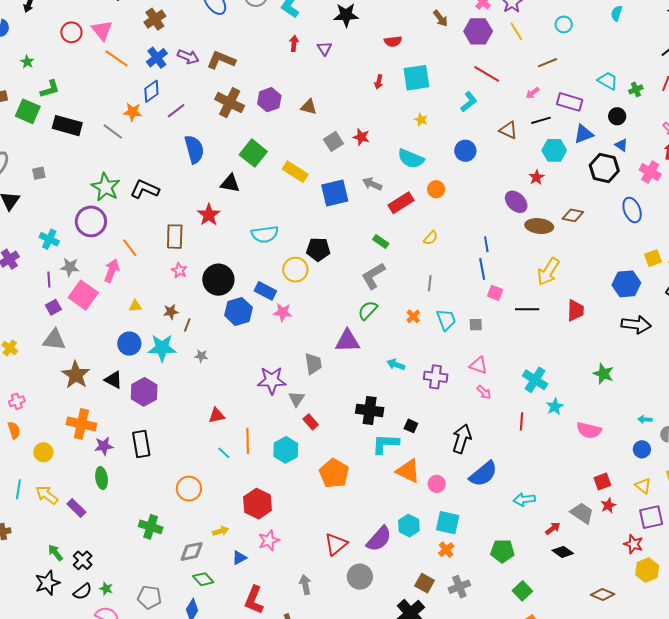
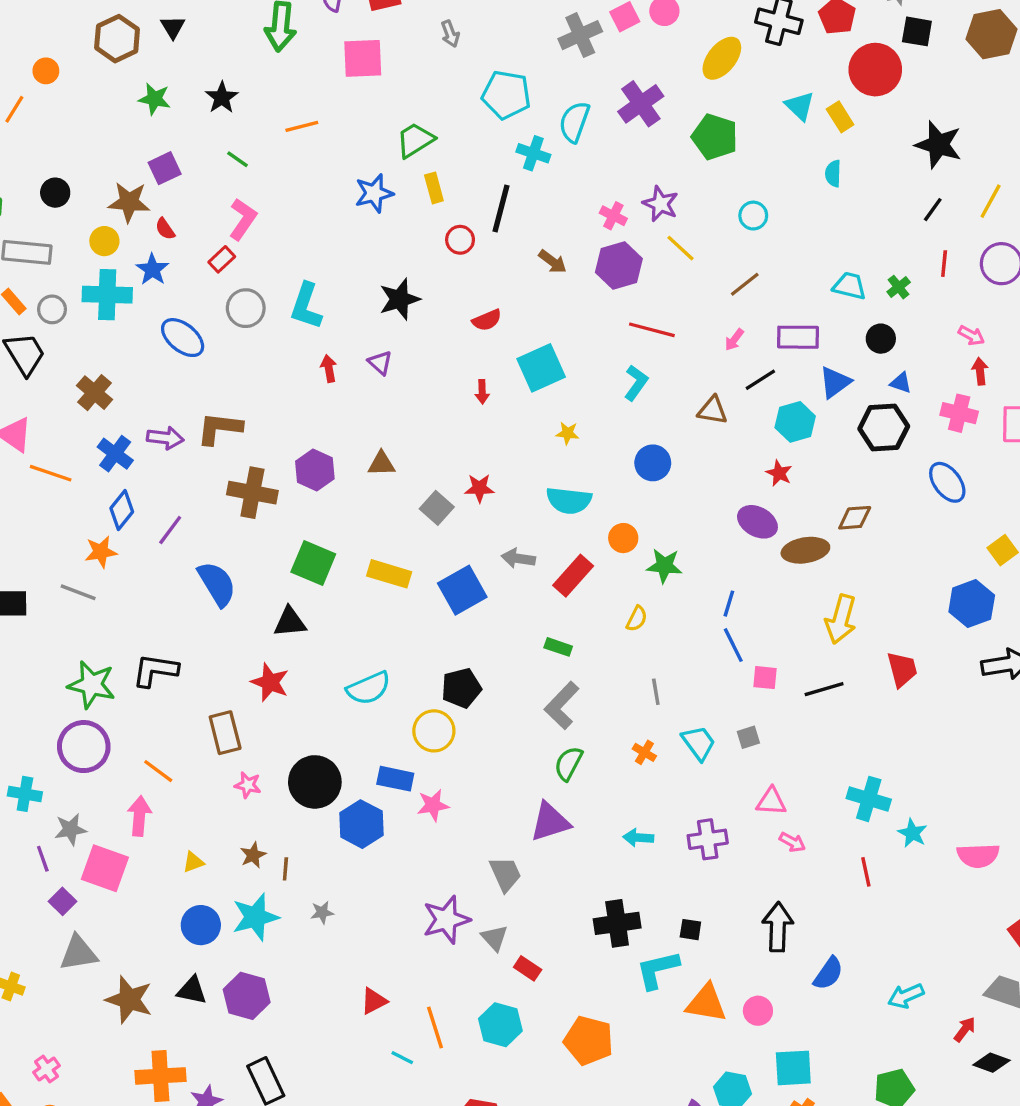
blue line: (486, 244) -> (729, 604), turned 42
green star: (603, 374) -> (664, 566), moved
blue semicircle: (483, 474) -> (828, 973), size x0.7

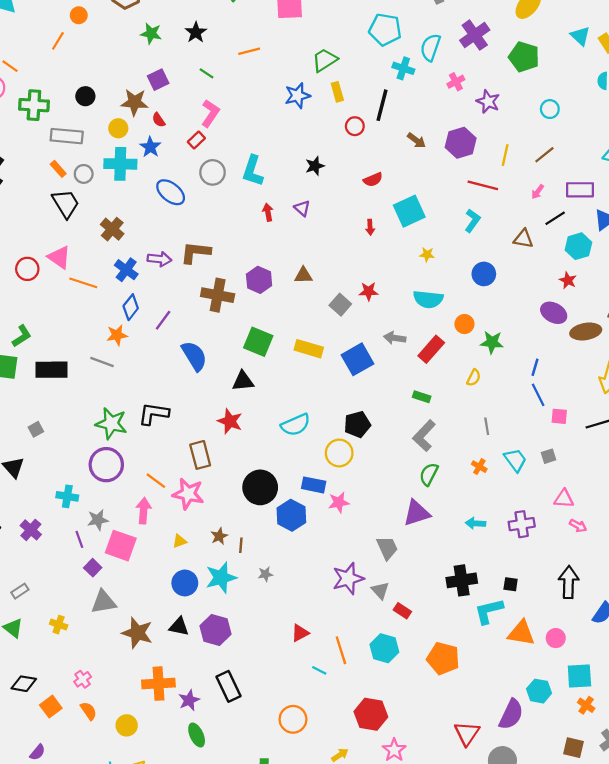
pink cross: (613, 216) -> (456, 82), moved, turned 35
yellow line: (680, 248) -> (505, 155), moved, turned 60
black star: (400, 299) -> (315, 166), size x0.7
pink star: (248, 785) -> (188, 494), moved, size x1.8

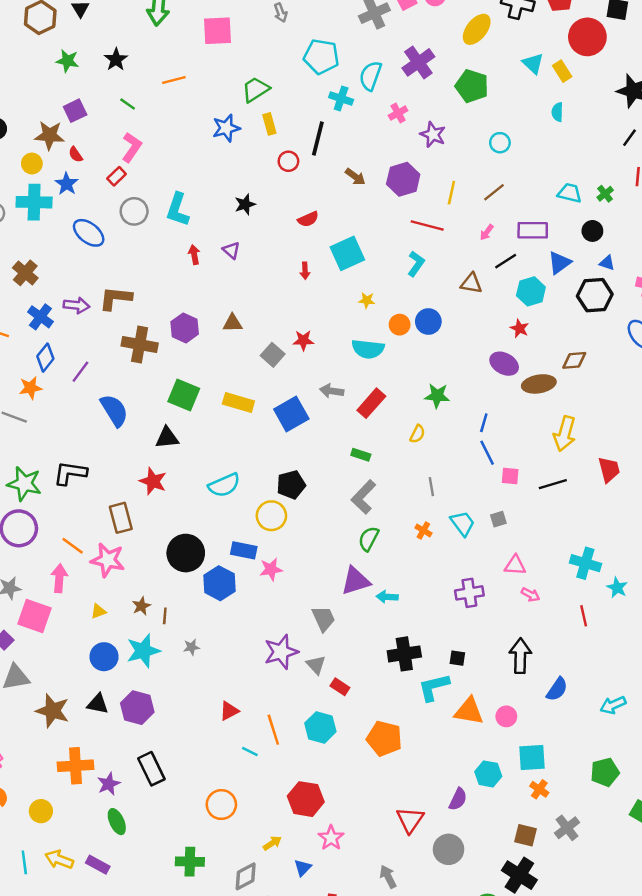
orange circle: (464, 324) -> (400, 325), moved
cyan arrow: (476, 523) -> (387, 597), moved
purple semicircle: (511, 714) -> (458, 799), size x0.7

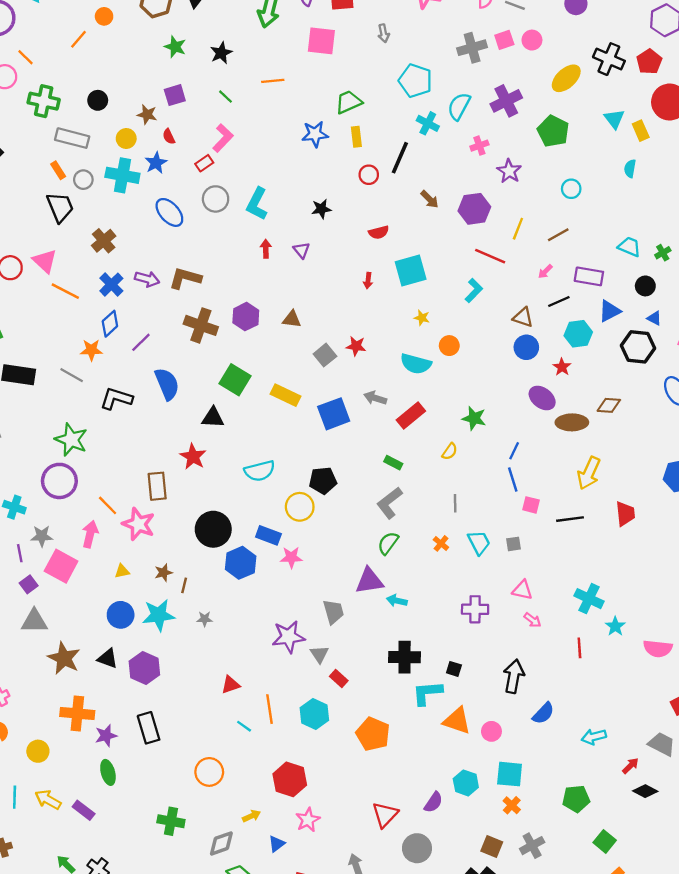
brown star: (50, 135) -> (147, 114), size x0.7
blue circle: (428, 322) -> (526, 347), moved
black L-shape: (70, 473) -> (116, 398), moved

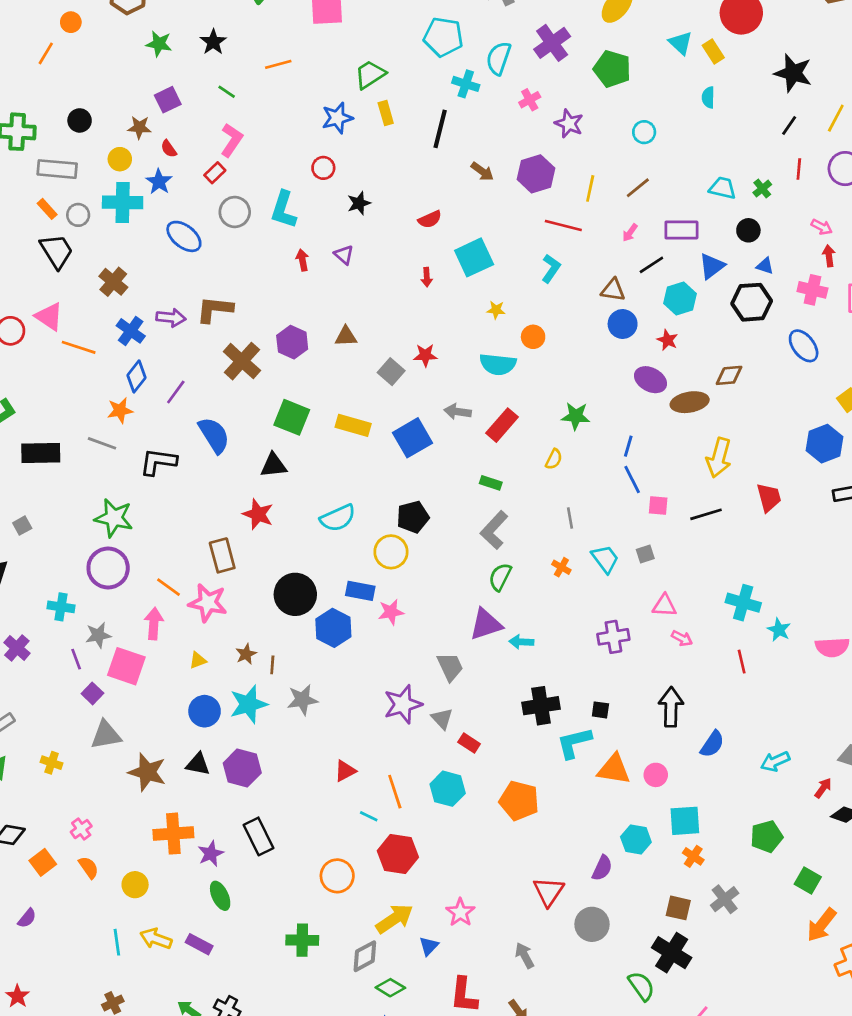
red circle: (369, 175) -> (323, 168), moved
brown cross: (201, 325) -> (242, 361), turned 32
gray star: (205, 619) -> (302, 700), size x1.6
red hexagon: (290, 779) -> (398, 854), moved
yellow arrow: (252, 816) -> (394, 919), size x1.8

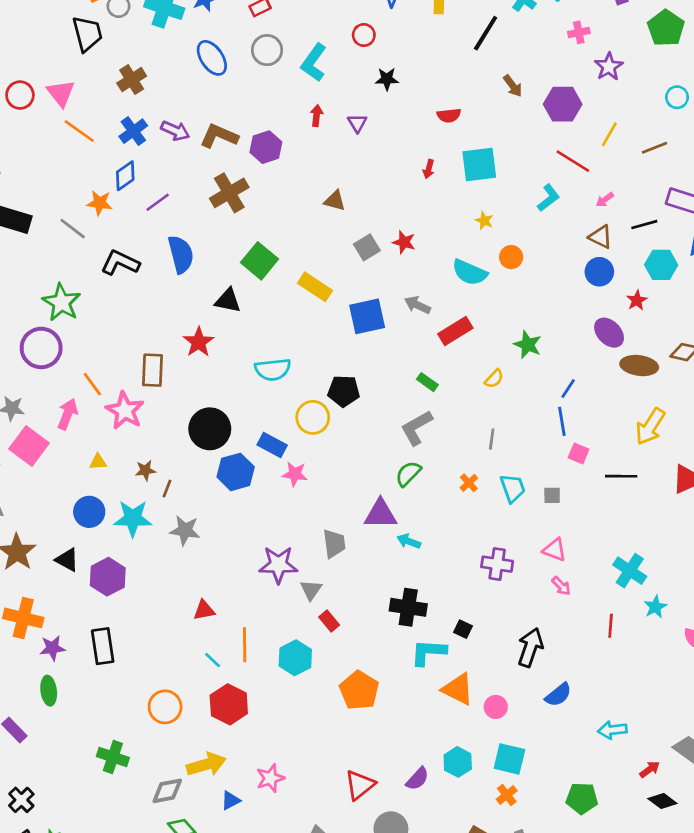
pink arrow: (630, 233) -> (605, 200), moved
purple hexagon: (292, 342) -> (266, 147), moved

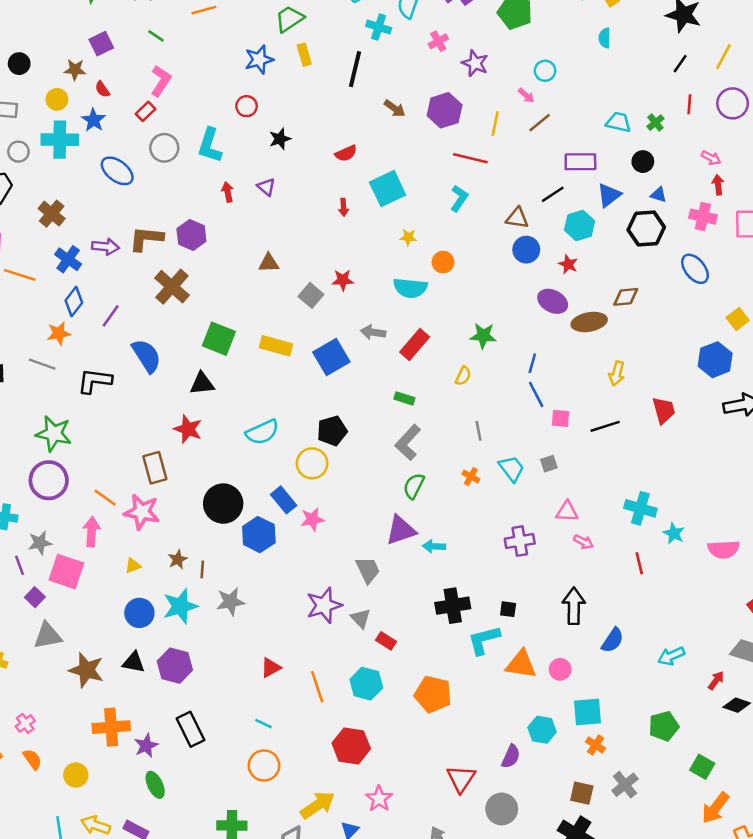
pink arrow: (605, 200) -> (526, 96), moved, turned -84
yellow arrow: (650, 427) -> (617, 373), size x0.7
blue rectangle: (272, 445) -> (284, 500), turned 40
cyan line: (213, 660) -> (263, 724), moved
red hexagon: (229, 704) -> (351, 746), moved

